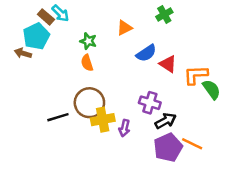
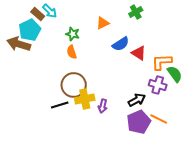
brown arrow: (23, 53) -> (19, 44), size x1.6
purple cross: (150, 103) -> (158, 85), moved
black line: (58, 117) -> (60, 105), moved

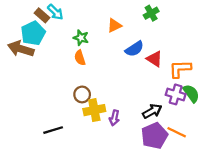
green semicircle: (175, 74) -> (191, 93), moved
brown circle: (74, 85) -> (82, 94), size x0.6
black line: (60, 105) -> (53, 130), moved

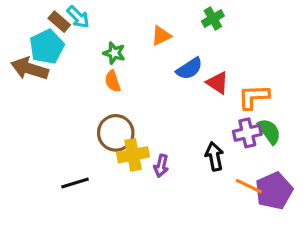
brown circle: (82, 94) -> (116, 133), size x1.5
purple cross: (176, 94) -> (247, 133), turned -30
black arrow: (152, 111) -> (214, 156), turned -72
purple pentagon: (154, 136) -> (274, 191), moved

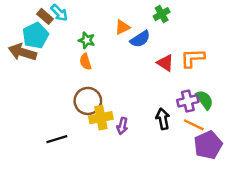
blue semicircle: (189, 69) -> (140, 39), moved
orange L-shape: (254, 97) -> (193, 58), moved
orange line: (249, 186) -> (194, 125), moved

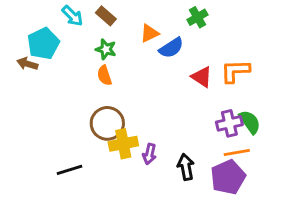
brown rectangle: (45, 16) -> (106, 16), moved
brown arrow: (22, 52) -> (27, 64), size x0.6
black arrow: (163, 119) -> (186, 167), moved
orange line: (194, 125) -> (237, 152), turned -36
purple pentagon: (208, 145) -> (228, 177), moved

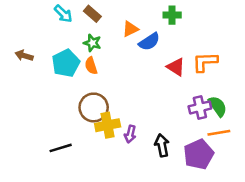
green cross: (197, 17) -> (172, 15), turned 30
cyan pentagon: (43, 43) -> (66, 63), moved
orange line: (237, 152) -> (219, 133), moved

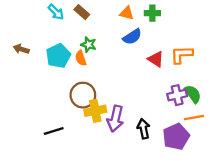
orange triangle: (130, 29) -> (127, 13), moved, turned 40
green star: (92, 43) -> (88, 45), moved
purple arrow: (130, 134) -> (115, 119), size x1.6

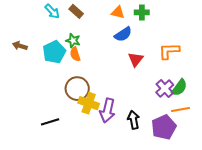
green star: (88, 45) -> (73, 41), moved
red triangle: (156, 59) -> (136, 59), moved, turned 35
green semicircle: (193, 94) -> (179, 88), turned 72
purple cross: (177, 95) -> (165, 89), turned -30
yellow cross: (95, 111) -> (89, 103), turned 30

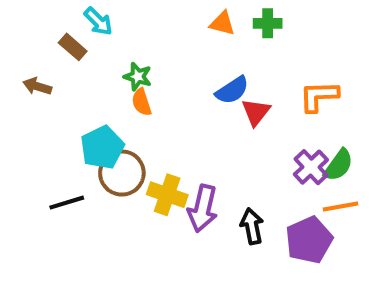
brown rectangle: (76, 11) -> (73, 47), moved
blue semicircle: (123, 34) -> (232, 90), moved
cyan pentagon: (54, 52) -> (102, 147), moved
brown circle: (77, 89) -> (122, 173), moved
black line: (50, 122) -> (67, 203), moved

